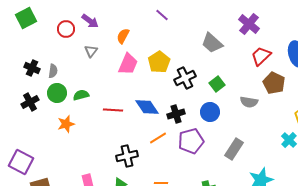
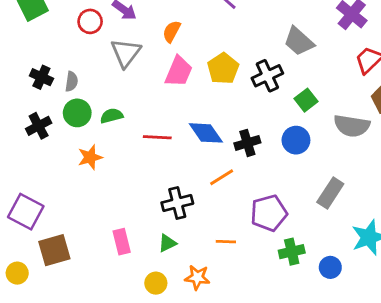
gray triangle: (91, 51) -> (126, 53), size x1.6
black cross: (185, 78) -> (267, 76), moved
gray semicircle: (249, 102) -> (352, 126), size x1.4
purple pentagon: (191, 141) -> (269, 213), moved

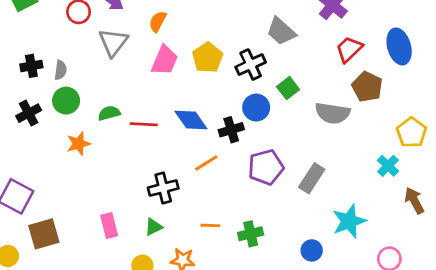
black cross: (41, 77) -> (31, 66), turned -35
green semicircle: (112, 116) -> (109, 113), moved
blue circle: (296, 140) -> (256, 108), moved
purple pentagon: (269, 213) -> (266, 167), moved
green cross: (292, 252) -> (251, 234), moved

